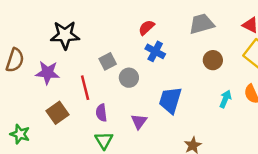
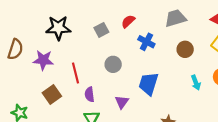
blue cross: (155, 51) -> (146, 42), moved
gray square: (108, 61) -> (101, 30), moved
cyan arrow: (225, 99) -> (196, 83), turned 136

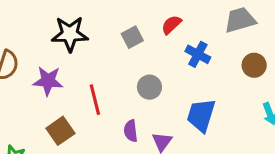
purple semicircle: (89, 94) -> (131, 131), moved

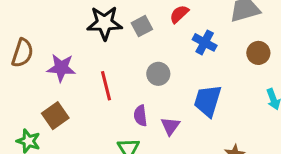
black star: (70, 34) -> (105, 23), moved
brown square: (60, 131) -> (55, 116), moved

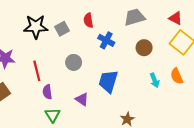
red semicircle: (179, 14) -> (88, 20), turned -56
purple semicircle: (140, 116) -> (47, 92), moved
purple triangle: (170, 126) -> (82, 99), turned -32

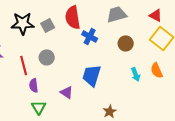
red semicircle: (88, 20) -> (73, 17), size x1.6
gray circle: (74, 62) -> (47, 57), moved

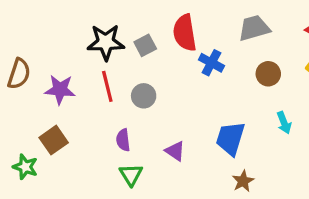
red line: (24, 65) -> (107, 86), moved
blue trapezoid: (92, 75) -> (230, 138), moved

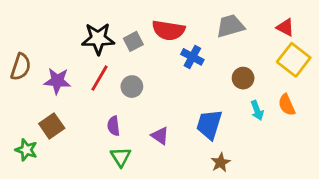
red semicircle: (185, 33) -> (168, 30), turned -72
brown circle: (268, 74) -> (243, 78), moved
red line: (107, 86) -> (100, 78), turned 44

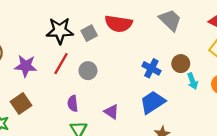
gray trapezoid: (230, 26) -> (170, 20), turned 60
blue cross: (192, 57) -> (151, 68), moved
cyan arrow: (257, 110) -> (192, 81), moved
blue trapezoid: (209, 125) -> (153, 102), turned 40

